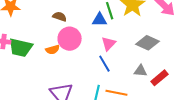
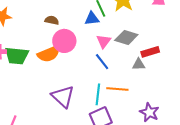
gray diamond: (148, 43) -> (126, 38), moved
orange semicircle: (53, 50) -> (49, 54), size x1.6
red rectangle: (159, 78) -> (150, 52), moved, turned 30

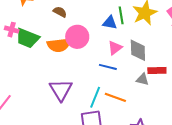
brown semicircle: (52, 20) -> (60, 12), moved
gray diamond: (126, 38) -> (138, 50), turned 55
blue line: (102, 62) -> (108, 67), turned -54

